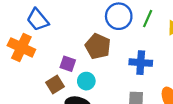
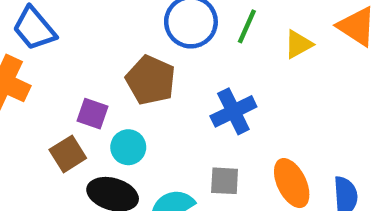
blue cross: (141, 63) -> (233, 111), turned -30

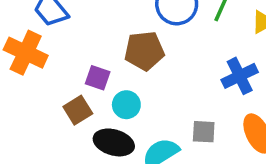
brown pentagon: (151, 80) -> (144, 51), turned -30
blue cross: (233, 111) -> (240, 76), moved

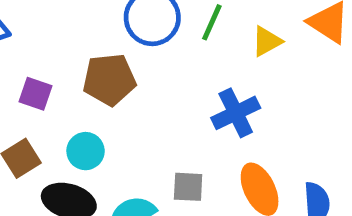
purple square: (98, 78) -> (35, 94), moved

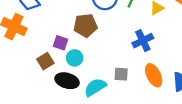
purple square: (35, 94) -> (61, 43), moved

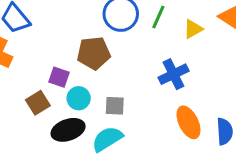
gray square: (121, 74) -> (115, 106), moved
black ellipse: (67, 81) -> (68, 130), turned -35

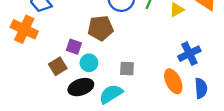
blue cross: (173, 74) -> (189, 54), moved
gray square: (115, 106) -> (127, 69), moved

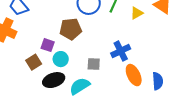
blue cross: (189, 54) -> (121, 51), moved

